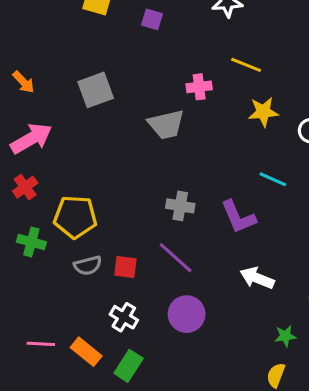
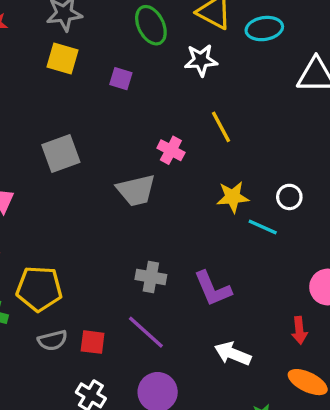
yellow line: (246, 65) -> (221, 127), turned 40
pink cross: (199, 87) -> (171, 150), turned 35
yellow star: (263, 112) -> (233, 197), moved
cyan line: (273, 179) -> (263, 227), moved

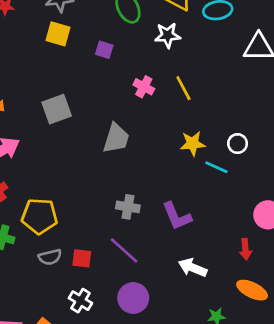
pink cross: (171, 150) -> (144, 87), moved
gray trapezoid: (136, 190) -> (116, 138), turned -60

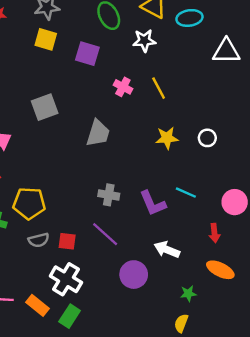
purple square: (104, 50) -> (87, 54), size x1.5
cyan line: (216, 167) -> (186, 193), moved
purple circle: (133, 298) -> (134, 275), moved
white cross: (80, 301) -> (66, 279), size x1.5

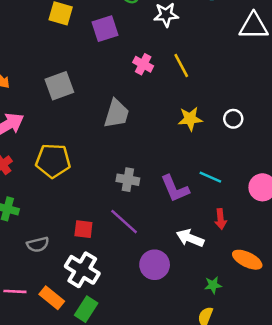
purple square: (87, 54) -> (105, 29), turned -35
yellow pentagon: (29, 203) -> (53, 161), moved
red arrow: (214, 233) -> (221, 219), moved
gray semicircle: (39, 240) -> (38, 244), moved

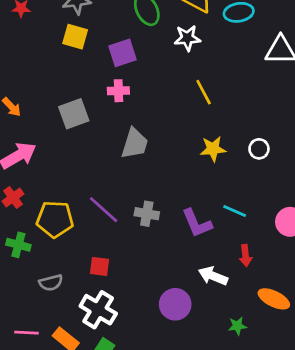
pink cross: (143, 64) -> (118, 91), moved, turned -30
yellow pentagon: (53, 161) -> (55, 219), moved
purple line: (124, 222) -> (104, 210), moved

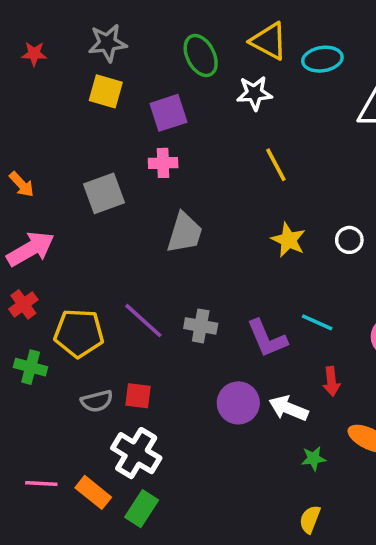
yellow star: (213, 149) -> (288, 240), turned 30
gray semicircle: (51, 283) -> (97, 401), moved
purple circle: (175, 304) -> (238, 403), moved
green star: (237, 326) -> (313, 458), moved

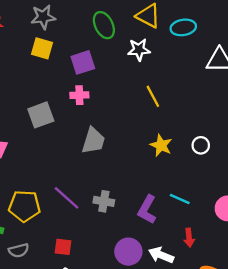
purple L-shape: (267, 338) -> (147, 210), turned 52
gray semicircle: (97, 401) -> (19, 250), moved

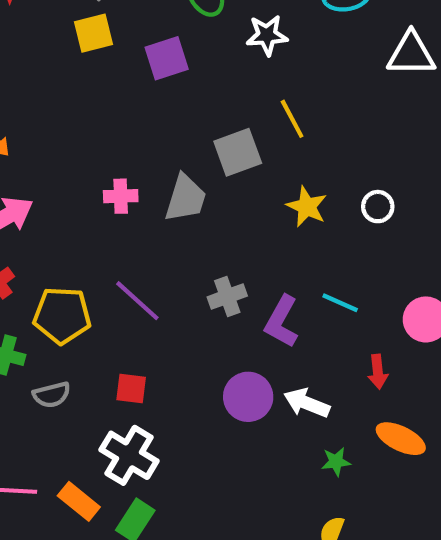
yellow square: (42, 48) -> (93, 33), turned -30
pink cross: (79, 95) -> (121, 196), moved
gray square: (41, 115) -> (238, 152), moved
gray cross: (104, 201) -> (227, 296), moved, turned -30
red arrow: (189, 238) -> (378, 372), moved

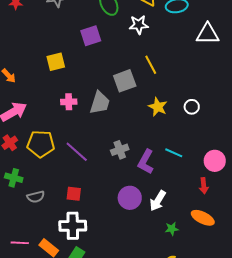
yellow square: (93, 33) -> (56, 62), moved
yellow pentagon: (62, 315) -> (41, 144), moved
red arrow: (378, 372) -> (204, 186), moved
white arrow: (307, 403) -> (158, 201), turned -80
white cross: (129, 455) -> (73, 226), turned -32

